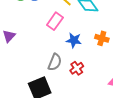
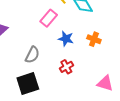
gray semicircle: (55, 62) -> (32, 55), moved

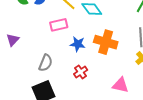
pink rectangle: (49, 18) -> (59, 25), turned 42
orange cross: (94, 39) -> (106, 42), size x1.6

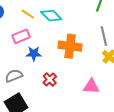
blue star: (78, 44) -> (34, 54), moved
gray semicircle: (46, 63) -> (14, 76), turned -126

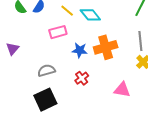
orange cross: (70, 46) -> (106, 47), turned -30
blue star: (34, 54) -> (80, 50), moved

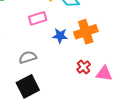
red cross: (82, 78) -> (84, 67), moved

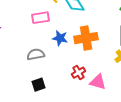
gray semicircle: (28, 57) -> (36, 54), moved
black square: (28, 86) -> (39, 85), moved, size x0.6

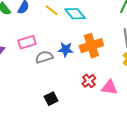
pink rectangle: (40, 18) -> (27, 42), moved
gray semicircle: (36, 54) -> (44, 57), moved

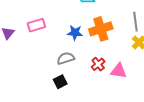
gray semicircle: (44, 57) -> (66, 58), moved

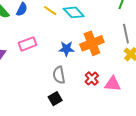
gray semicircle: (66, 58) -> (59, 75), turned -78

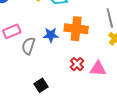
orange cross: (92, 43) -> (76, 29), turned 30
gray semicircle: (59, 75) -> (28, 46), moved, turned 30

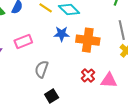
blue star: (51, 35) -> (62, 34), moved
gray semicircle: (28, 46) -> (42, 69), moved

